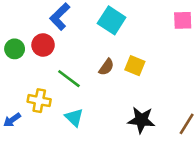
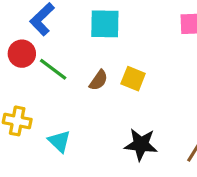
cyan square: (112, 20) -> (105, 24), turned -32
green line: (69, 79) -> (53, 69), moved

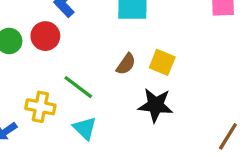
green line: (53, 69) -> (78, 87), moved
black star: (141, 144) -> (156, 105), moved

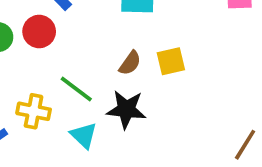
yellow square: (162, 62) -> (171, 61), turned -35
black star: (156, 105) -> (126, 109), moved

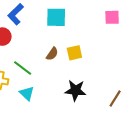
black star: (126, 109) -> (76, 90), moved

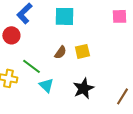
black star: (76, 90) -> (83, 88), turned -30
cyan triangle: (27, 93) -> (46, 85), moved

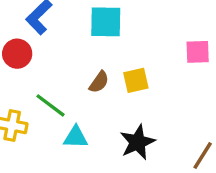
pink square: (119, 16) -> (198, 52), moved
cyan triangle: (46, 85) -> (76, 137), turned -42

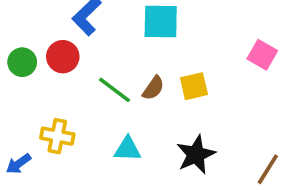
pink square: (198, 52) -> (262, 55), turned 32
green line: (51, 105) -> (115, 90), moved

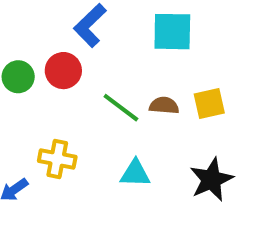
brown semicircle: (153, 88) -> (164, 106), turned -120

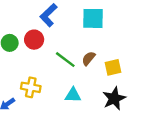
yellow square: (209, 103) -> (113, 67), moved
brown semicircle: (164, 106) -> (89, 58), turned -56

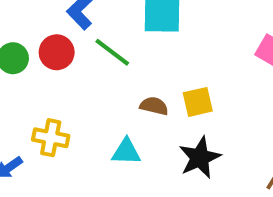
brown semicircle: (89, 58) -> (154, 106), moved, turned 64
green line: (65, 60) -> (112, 52), moved

